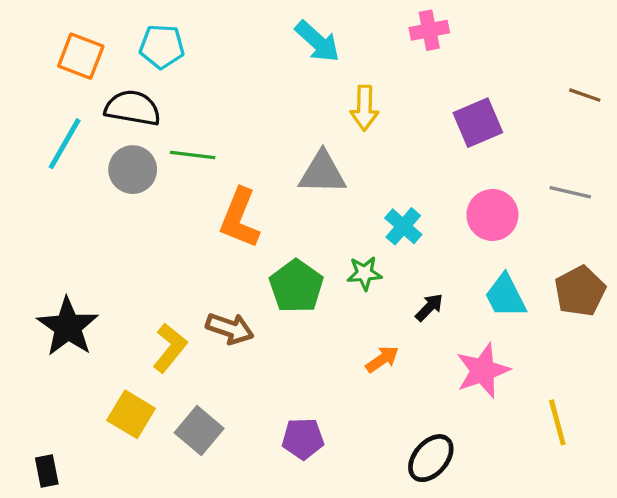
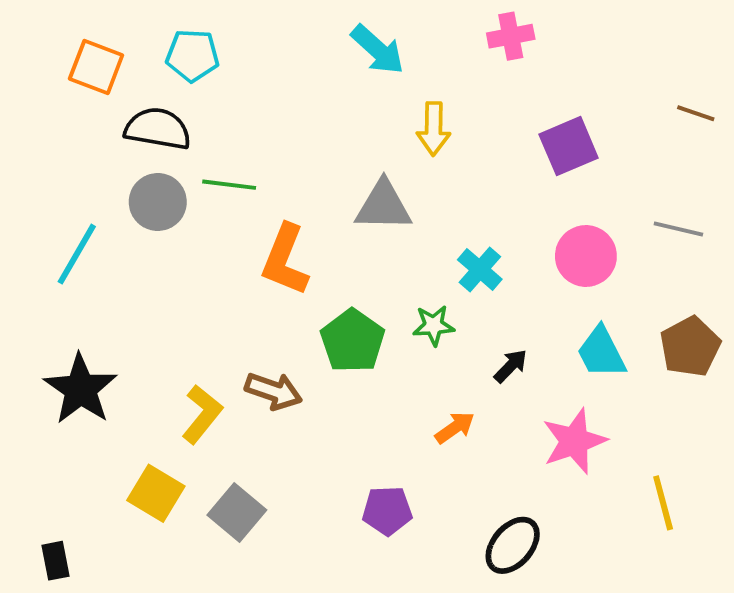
cyan line: (65, 144) -> (77, 254), moved
purple pentagon: (303, 439) -> (387, 511), moved

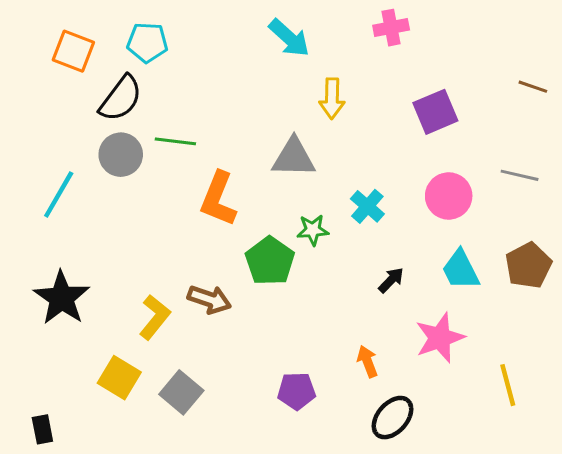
black semicircle: (158, 129) -> (121, 98), turned 117
green star: (434, 325) -> (313, 230), moved
orange arrow: (455, 428) -> (367, 361), moved, turned -76

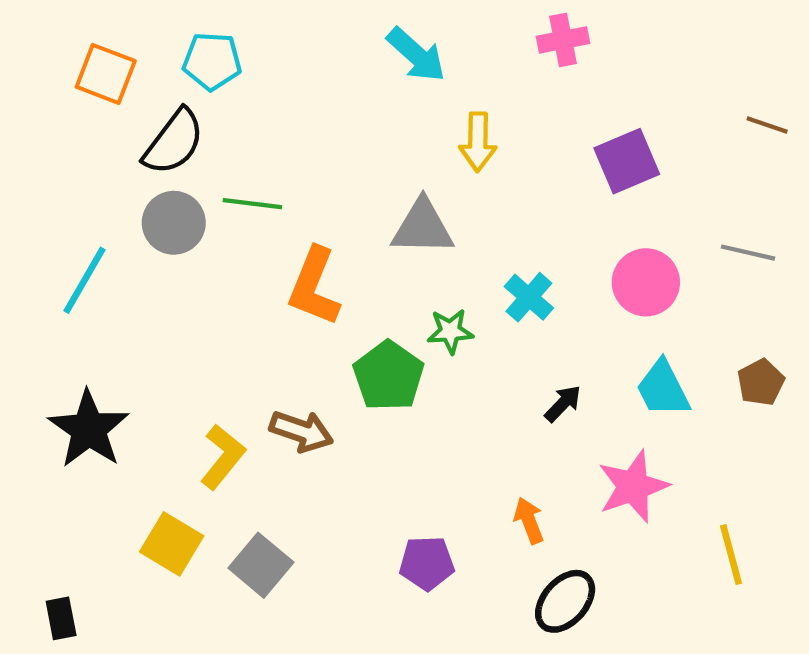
brown pentagon: (528, 265) -> (761, 382), size x0.7

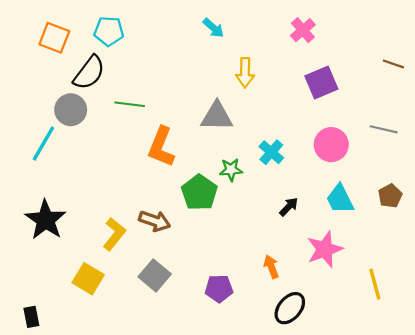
pink cross: (563, 40) -> (303, 30), moved, turned -30
cyan arrow: (416, 55) -> (213, 28), size x0.7
gray circle: (174, 223) -> (71, 110), moved
gray square: (261, 565) -> (155, 275), moved

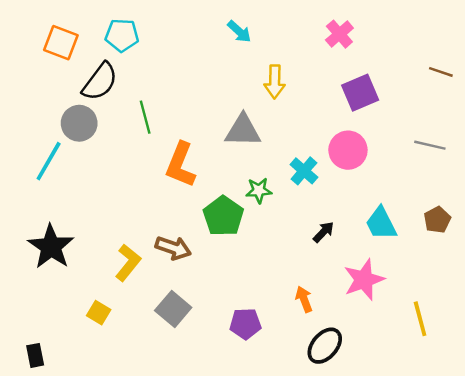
green line: (130, 104) -> (145, 117), turned 68
pink circle: (331, 145) -> (348, 150), moved
yellow square: (88, 279) -> (99, 313), size x0.7

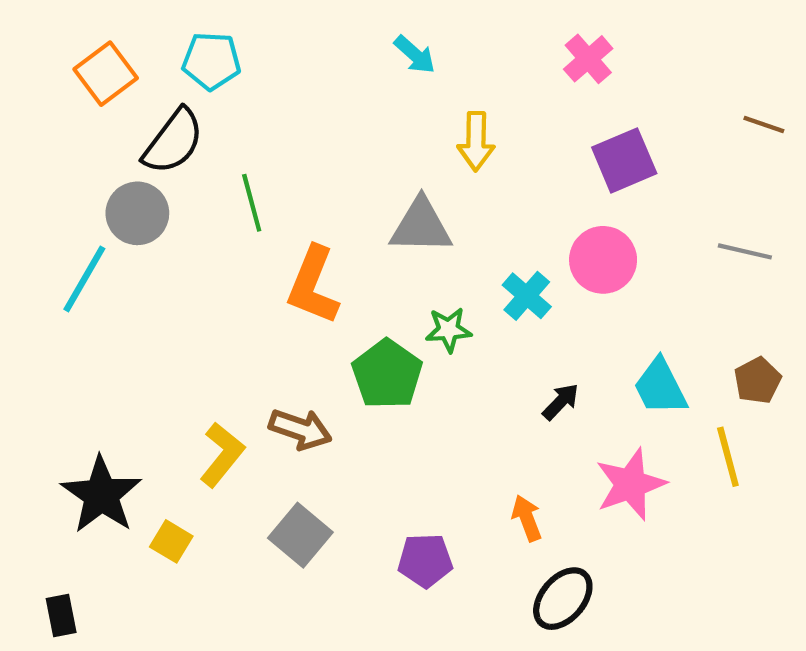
orange square: (61, 43) -> (106, 74), turned 32
black star: (51, 247) -> (101, 495), moved
yellow line: (420, 319) -> (728, 457), moved

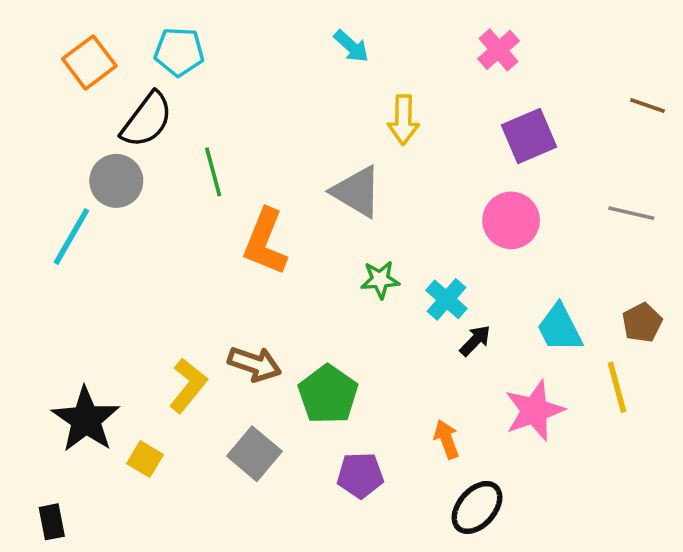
gray triangle: (421, 226) -> (357, 192), turned 30
cyan cross: (527, 296) -> (446, 299), moved
green pentagon: (387, 374) -> (328, 394), moved

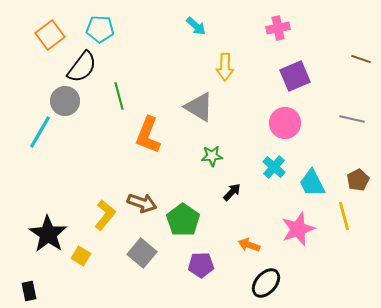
pink cross: (499, 50) -> (278, 28), turned 30
cyan cross: (446, 299) -> (274, 167), moved
black arrow: (475, 341) -> (232, 192), moved
orange arrow: (446, 439) -> (249, 245), turned -50

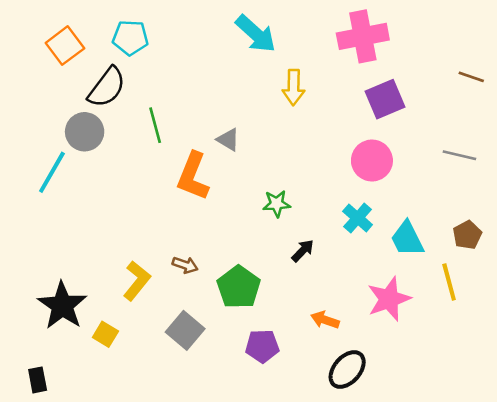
cyan arrow: (196, 26) -> (256, 34), size x1.6
pink cross: (278, 28) -> (363, 36), size x1.6
gray triangle: (199, 107) -> (228, 140), moved, size x0.6
brown arrow: (142, 203) -> (185, 265), size x0.7

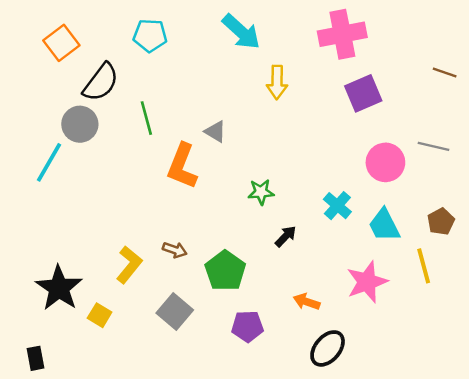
cyan pentagon: (130, 38) -> (150, 35), moved
pink circle: (372, 161) -> (385, 162), moved

